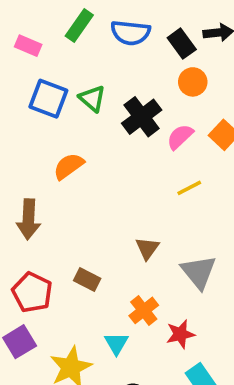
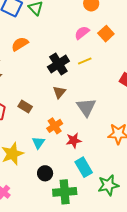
black cross: (142, 117) -> (58, 64), moved

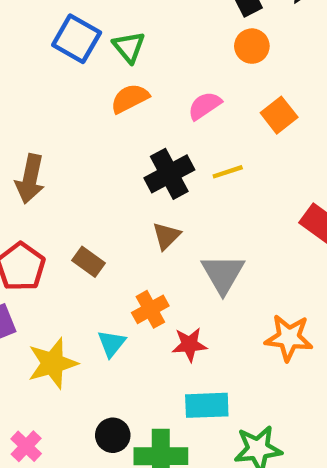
pink semicircle: (82, 33) -> (205, 106), moved
orange semicircle: (20, 44) -> (130, 98), moved
cyan rectangle: (84, 167) -> (207, 405), turned -66
black circle: (45, 173) -> (113, 435), moved

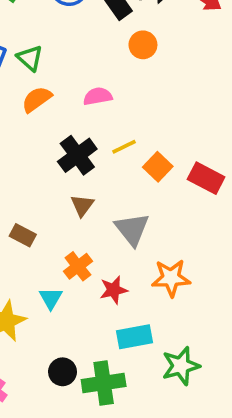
orange circle: (252, 46) -> (143, 45), moved
pink semicircle: (205, 106) -> (98, 96), turned 32
orange square: (279, 115) -> (158, 167), moved
orange star: (289, 338) -> (171, 278), moved

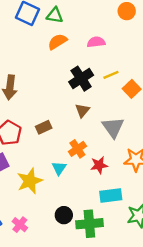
green triangle: (30, 58) -> (55, 15), turned -36
brown rectangle: (23, 235) -> (44, 127), turned -56

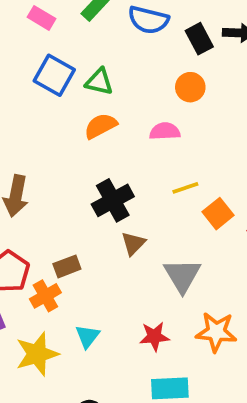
orange circle: (127, 11) -> (190, 87), moved
black cross: (81, 79) -> (113, 200), moved
orange cross: (77, 149) -> (45, 296), moved

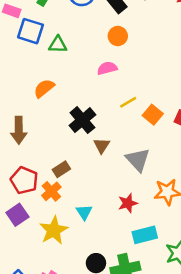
blue square: (54, 75) -> (30, 31), moved
orange semicircle: (101, 126) -> (44, 88), moved

